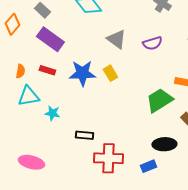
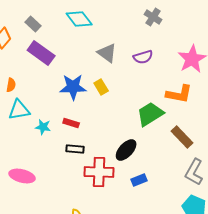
red rectangle: (47, 70) -> (71, 123), moved
black ellipse: (164, 144) -> (126, 150), moved, turned -45

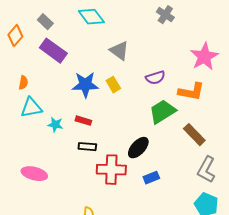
purple semicircle: (143, 57) -> (155, 78), moved

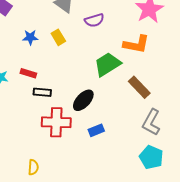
purple semicircle: (155, 78) -> (94, 20), moved
blue star: (85, 85) -> (30, 37), size x0.6
black rectangle: (87, 147) -> (42, 92), moved

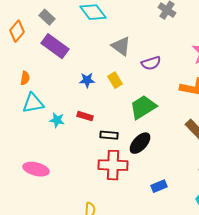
green trapezoid: (107, 64) -> (143, 107), moved
black rectangle: (42, 92) -> (109, 135), moved
blue rectangle: (96, 130) -> (159, 186), moved

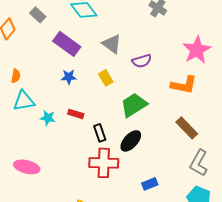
purple rectangle: (55, 46) -> (67, 44), moved
blue star: (87, 80) -> (69, 77), moved
black rectangle: (109, 135) -> (100, 133), turned 66

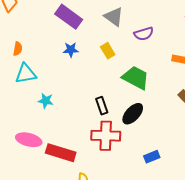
green trapezoid: (134, 105) -> (136, 78), turned 60
red rectangle: (76, 114) -> (61, 153), moved, size x1.8
cyan star: (48, 118) -> (46, 101), moved

